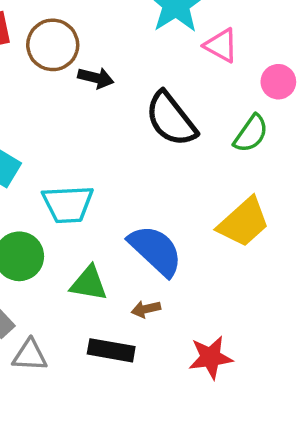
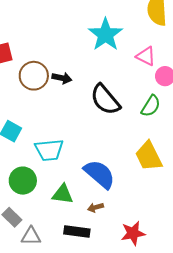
brown circle: (53, 45) -> (34, 76), moved
pink triangle: (221, 46) -> (146, 56), moved
yellow trapezoid: (244, 222) -> (149, 156), turned 108

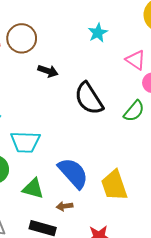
cyan star: (106, 35) -> (98, 33), size x0.6
brown circle: (34, 76) -> (22, 38), moved
yellow trapezoid: (149, 156) -> (114, 185), moved

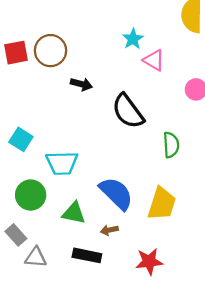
pink triangle: (136, 60) -> (154, 60), moved
green semicircle: (134, 111) -> (171, 145), moved, turned -40
yellow trapezoid: (114, 185) -> (162, 204), turned -140

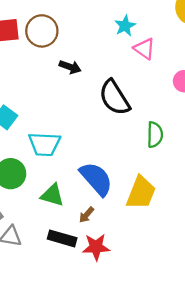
brown arrow: (109, 230) -> (86, 215), turned -42
red star: (149, 261) -> (96, 247), moved

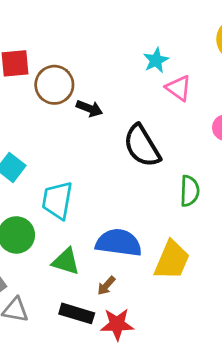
brown circle: (42, 31) -> (54, 85), moved
cyan trapezoid: (44, 144) -> (57, 200), turned 96
blue semicircle: (96, 179) -> (119, 243), turned -42

